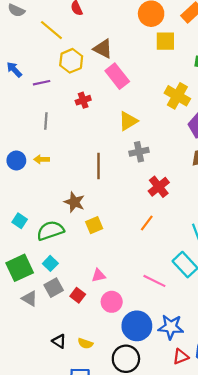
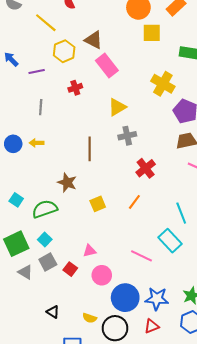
yellow square: (94, 225) -> (98, 204), moved
yellow semicircle: (85, 343) -> (90, 318), moved
red triangle: (181, 357) -> (152, 326), moved

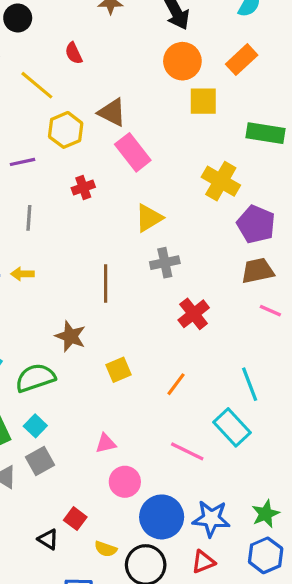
orange line: (134, 202) -> (176, 384), moved
red square: (70, 269) -> (75, 519), moved

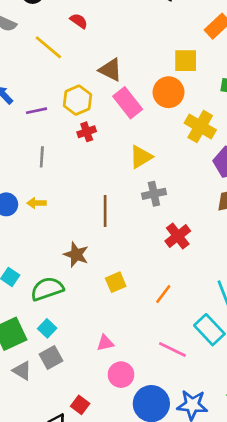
red semicircle: (74, 53) -> (79, 21), turned 150
orange circle: (182, 61) -> (169, 92), moved
yellow hexagon: (66, 130) -> (77, 100), moved

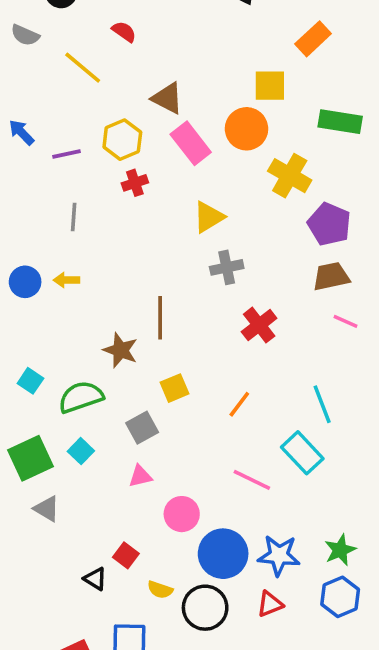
brown line: (105, 211) -> (160, 318), moved
pink triangle: (105, 343) -> (140, 476), moved
gray square: (51, 357) -> (142, 428), moved

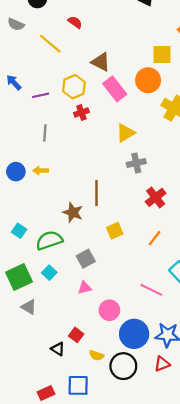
yellow square: (174, 388) -> (115, 231), moved
orange line: (239, 404) -> (155, 238), moved

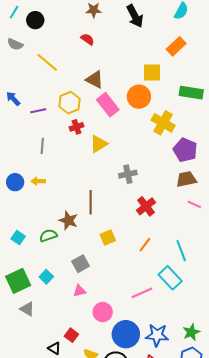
red semicircle: (75, 22) -> (88, 39), moved
yellow triangle: (125, 133) -> (99, 144), moved
green semicircle: (49, 240) -> (48, 236), moved, size x0.7
pink line: (151, 290) -> (142, 293), turned -50

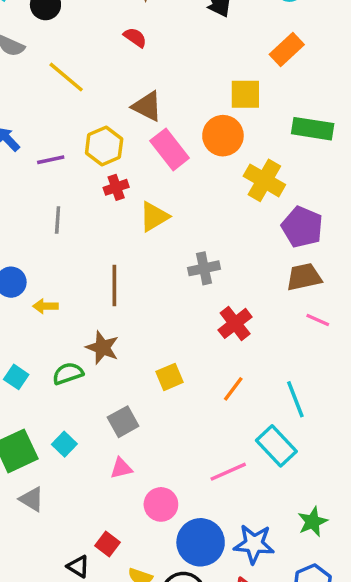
yellow arrow: (38, 181) -> (45, 306), moved
brown line: (91, 202) -> (114, 286), moved
green star: (191, 332) -> (313, 522), moved

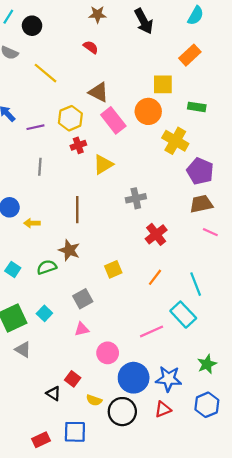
green rectangle: (313, 129) -> (197, 107), moved, size x0.7

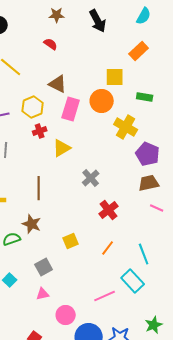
pink rectangle: (113, 120) -> (71, 109), turned 55
gray cross: (136, 198) -> (91, 178), turned -30

